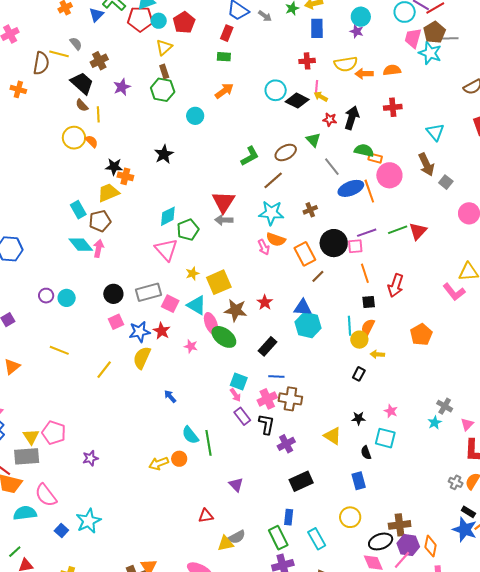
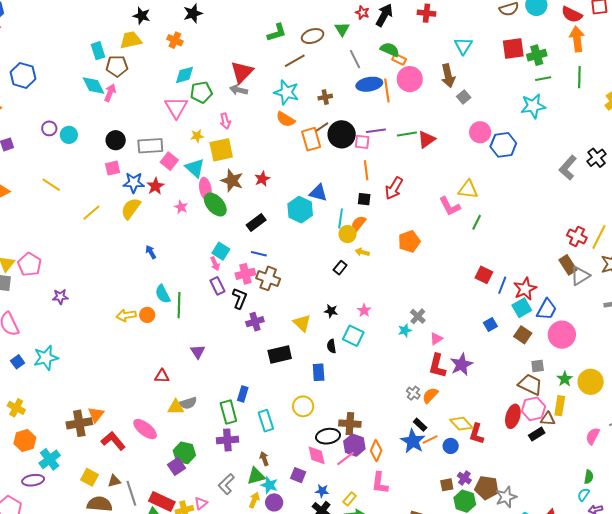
orange cross: (125, 176) -> (175, 40), moved
pink arrow: (264, 247) -> (225, 121), moved
brown line: (318, 276) -> (322, 127), moved
blue triangle: (303, 308) -> (318, 193), moved
black rectangle: (301, 481) -> (280, 354), moved

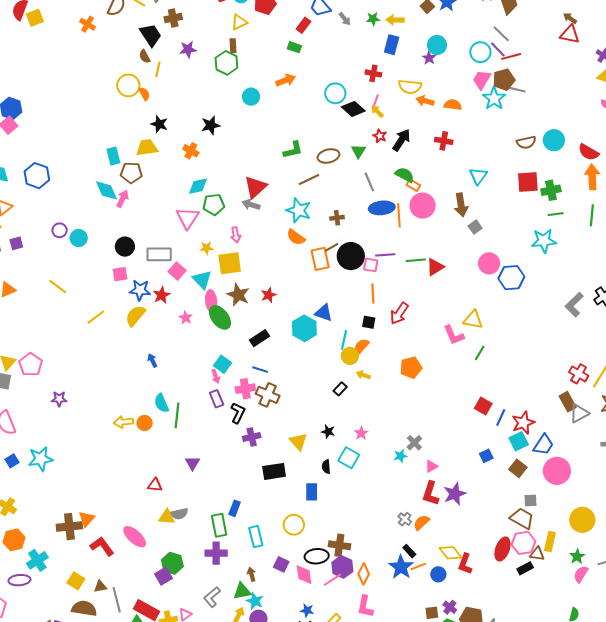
green star: (565, 379) -> (577, 556), moved
purple square: (298, 475) -> (281, 564), moved

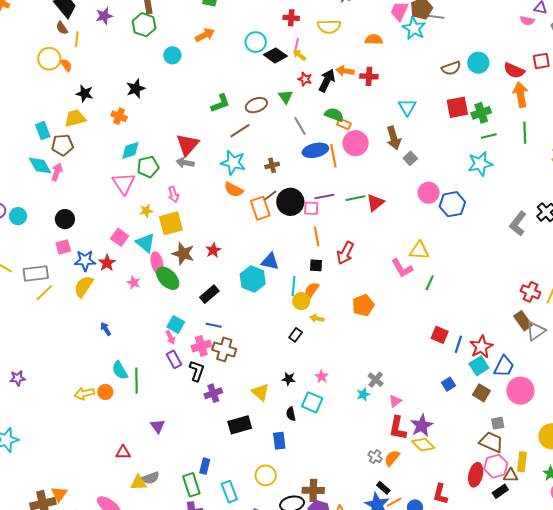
orange arrow: (425, 101) -> (345, 71), moved
gray rectangle: (159, 254) -> (36, 273), moved
yellow diamond: (450, 553) -> (423, 445), moved

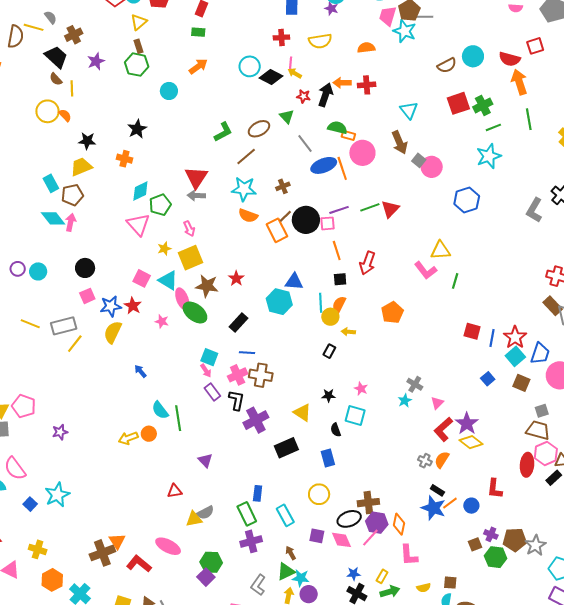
pink circle: (429, 193) -> (432, 167), moved
purple cross: (213, 393) -> (256, 420), size x1.4
red L-shape: (398, 428) -> (443, 429), turned 45

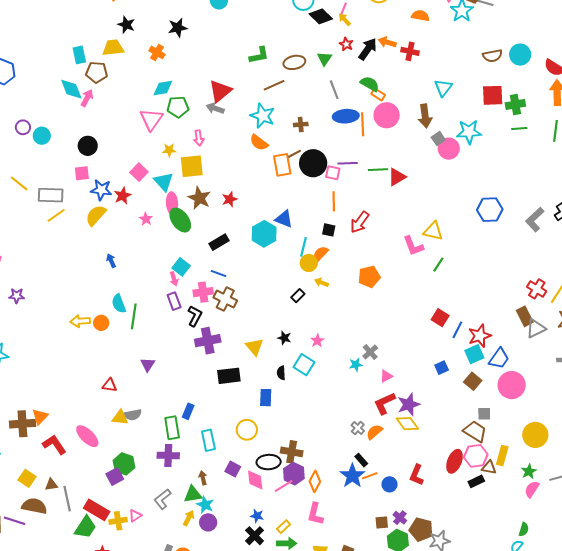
cyan star: (489, 156) -> (469, 132), moved
blue hexagon: (467, 200) -> (490, 210), moved

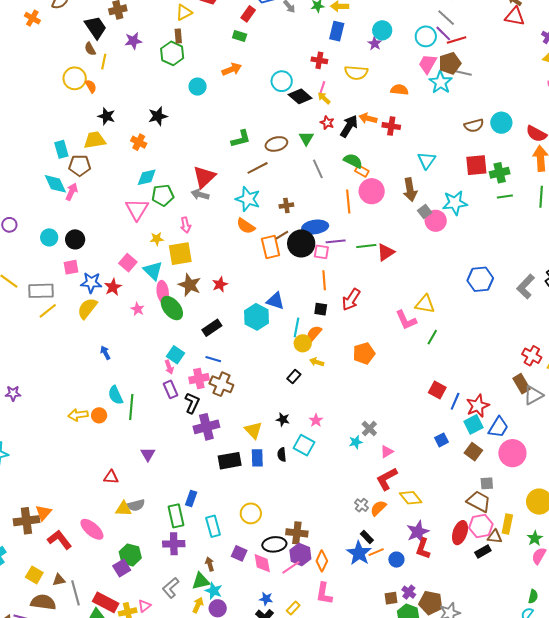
blue ellipse: (346, 116) -> (315, 227), moved
cyan circle: (42, 136) -> (49, 237), moved
blue rectangle: (266, 398) -> (257, 458), moved
purple star: (409, 404) -> (418, 532), moved

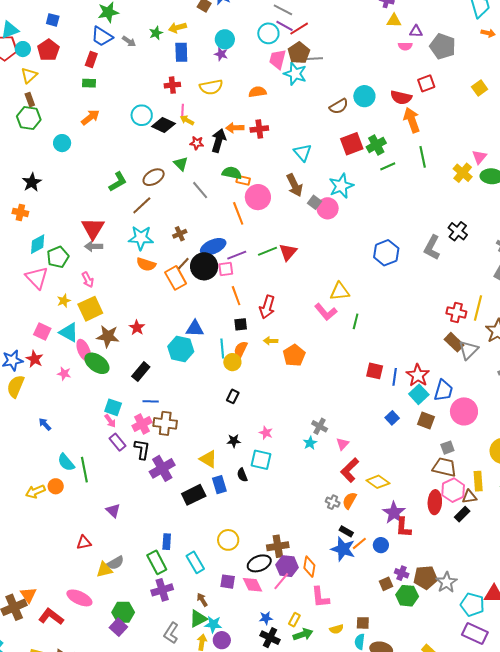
yellow arrow: (317, 362) -> (271, 341), moved

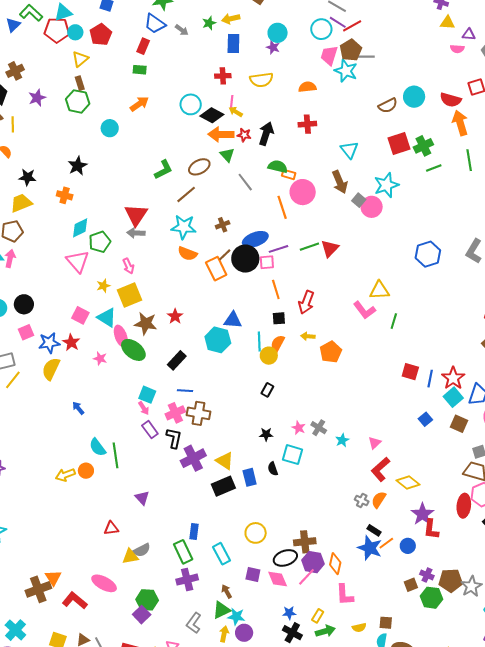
orange arrow: (235, 128) -> (221, 134), moved, size x1.4
gray cross: (320, 426) -> (319, 428), moved
yellow triangle: (208, 459) -> (225, 461), moved

